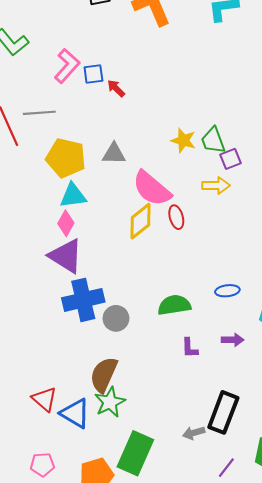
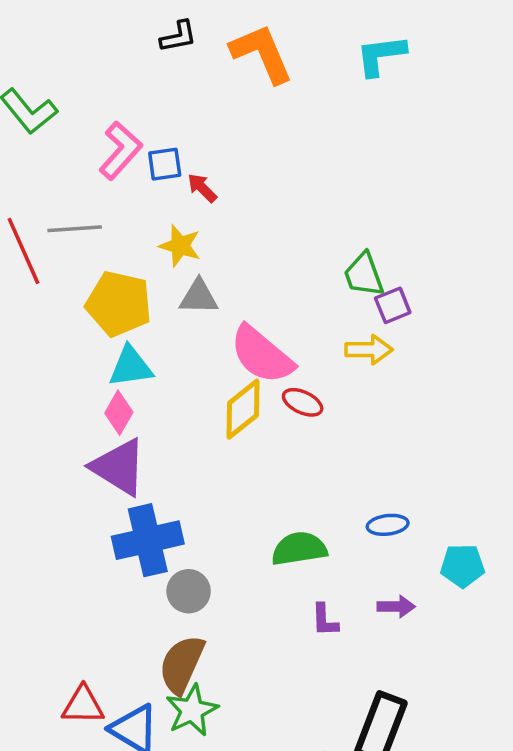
yellow star: (183, 140) -> (180, 246), moved
red ellipse: (176, 217) -> (303, 402), turned -50
gray circle: (116, 318) -> (189, 591), moved
red triangle: (44, 399) -> (83, 705), turned -40

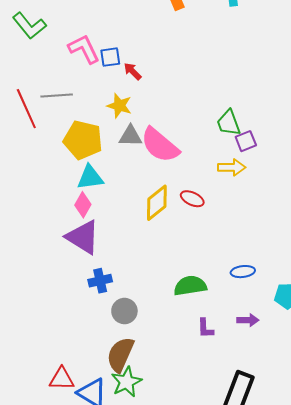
pink L-shape: (120, 151) -> (84, 49), turned -68
pink semicircle: (262, 355) -> (160, 145), moved
blue cross: (148, 540) -> (100, 281), size x0.6

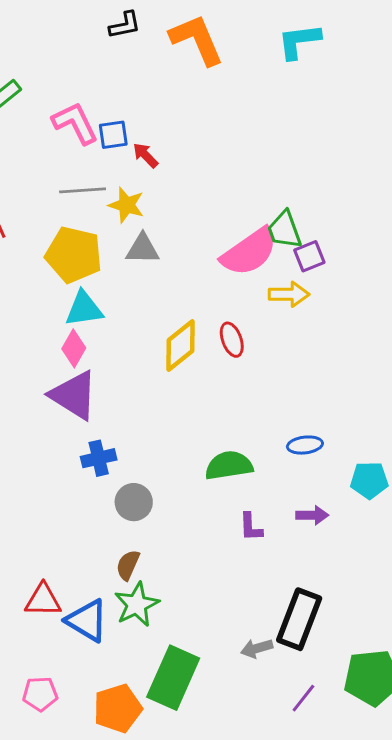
gray line: (57, 96) -> (83, 190), moved
pink semicircle: (160, 145) -> (249, 252), moved, turned -75
red ellipse: (192, 199) -> (232, 340), turned 45
brown semicircle: (120, 355) -> (128, 565), size x0.6

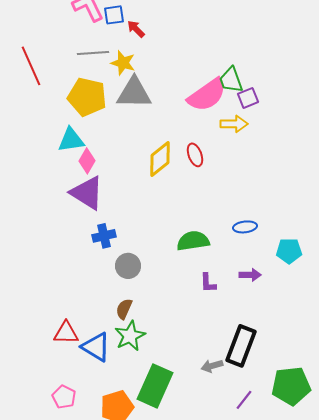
gray triangle: (143, 249) -> (134, 93), size x1.5
cyan triangle: (84, 309) -> (71, 140), moved
pink pentagon: (40, 694) -> (64, 397), turned 30

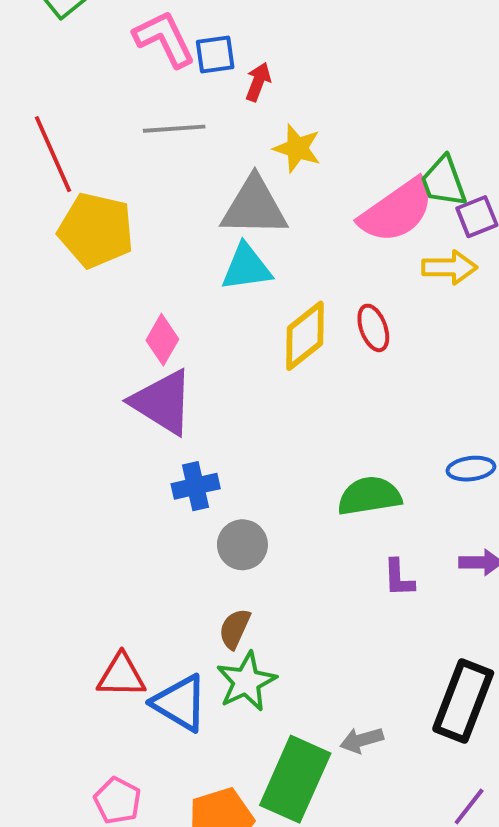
red arrow: (136, 29) -> (258, 82), turned 66
yellow star: (123, 63) -> (297, 148), moved
yellow pentagon: (87, 97) -> (96, 230), moved
cyan triangle: (71, 140) -> (246, 267), moved
gray arrow: (212, 366) -> (362, 740), moved

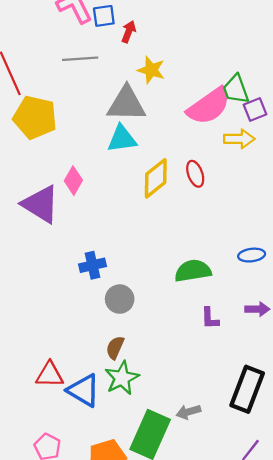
purple triangle: (162, 402) -> (41, 204), moved

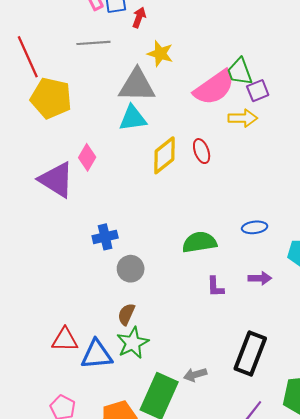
blue triangle: (84, 390) -> (97, 355), turned -36

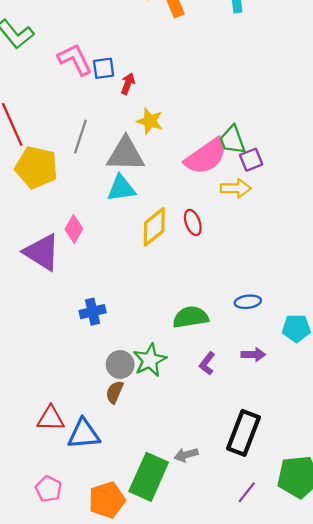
gray line: (93, 43) -> (80, 137), moved, turned -68
gray circle: (131, 269) -> (120, 365), moved
purple L-shape: (215, 287) -> (207, 363), turned 40
green star: (133, 343) -> (150, 360), moved

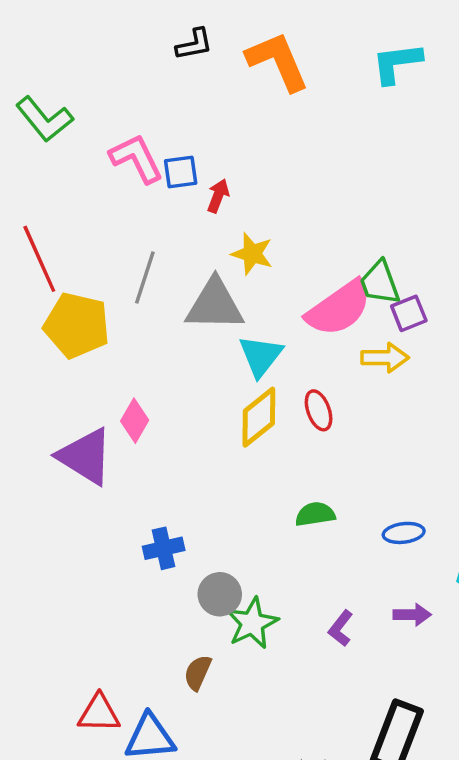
cyan triangle: (121, 188) -> (261, 356), moved, turned -44
green semicircle: (191, 317) -> (315, 514), moved, size x0.7
gray circle: (120, 365) -> (220, 594), moved

